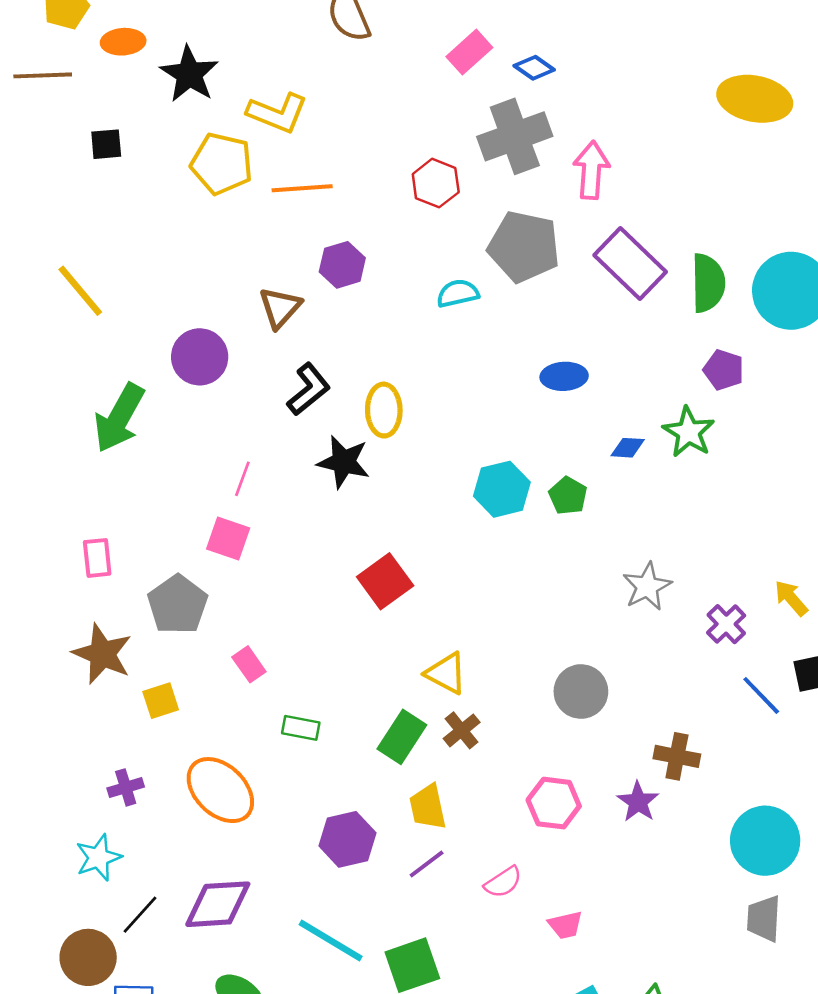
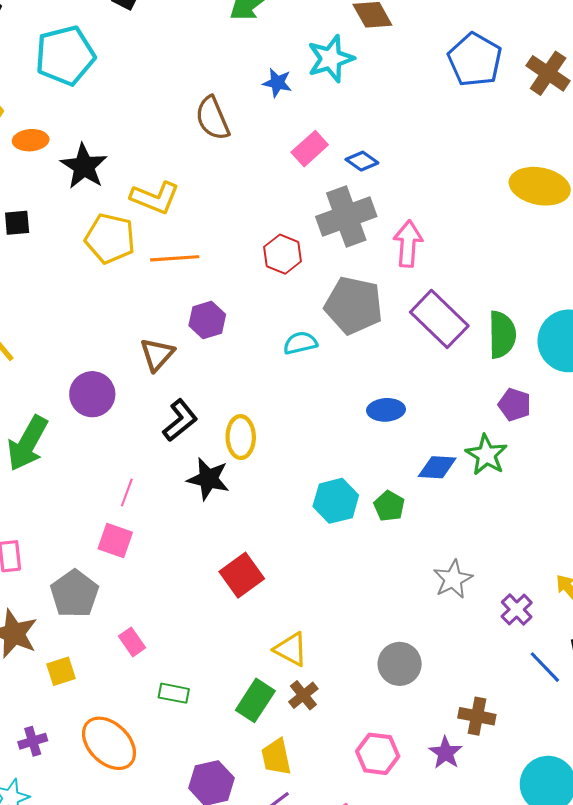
blue diamond: (628, 448) -> (437, 467), size x1.4

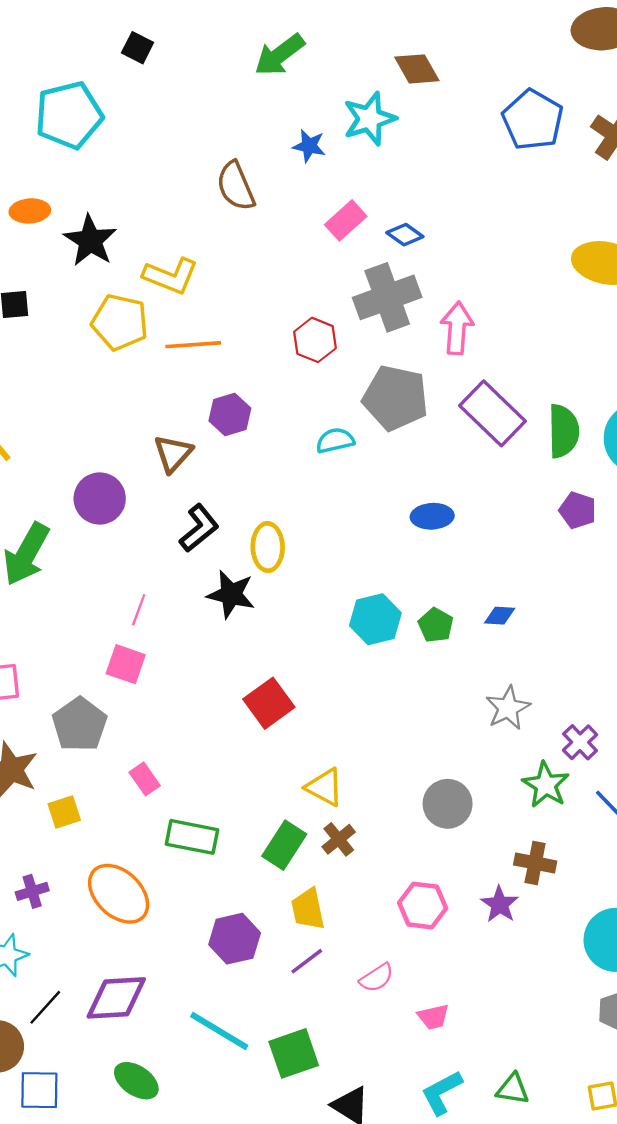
green star: (486, 455) -> (546, 785), moved
blue diamond: (437, 467) -> (500, 616), moved, size x0.7
green rectangle: (174, 693) -> (192, 837), size x1.5

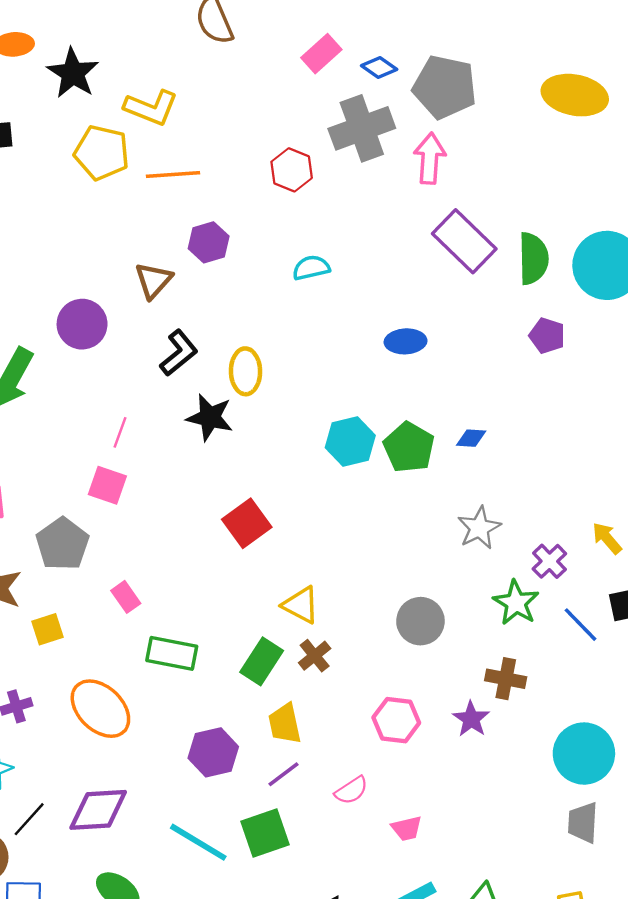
gray pentagon: (395, 398) -> (445, 87), moved
green pentagon: (436, 625) -> (409, 447), size x1.5
green square: (294, 1053) -> (265, 833), moved

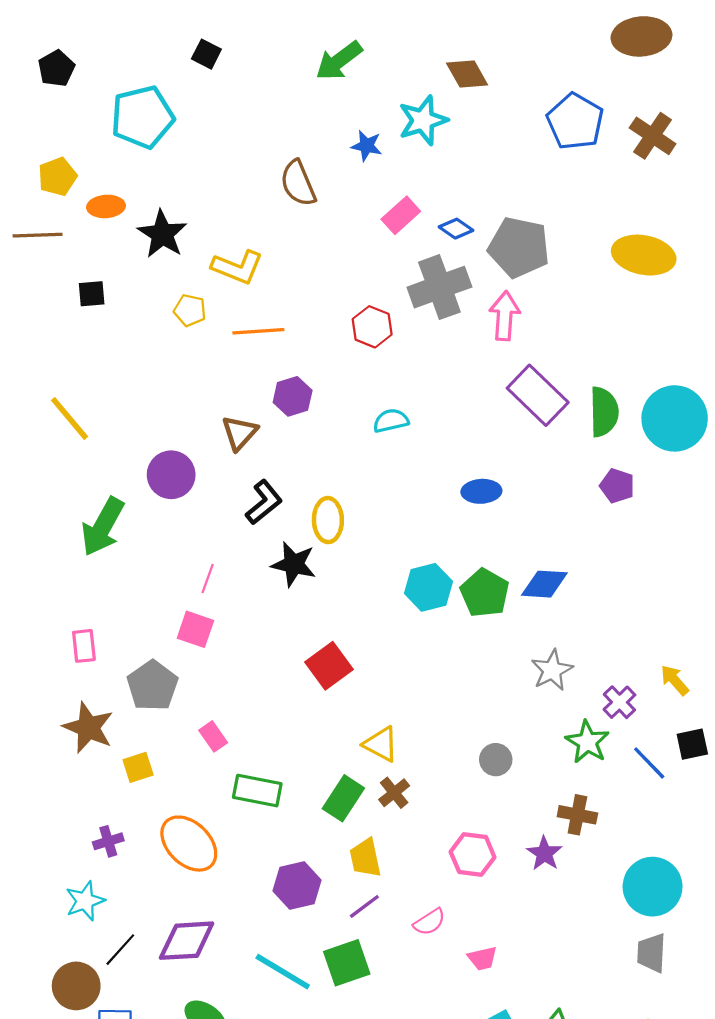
yellow pentagon: (102, 153) -> (190, 310), size x0.6
blue diamond: (471, 438) -> (544, 584), size x1.6
gray circle: (420, 621) -> (496, 760), size x0.7

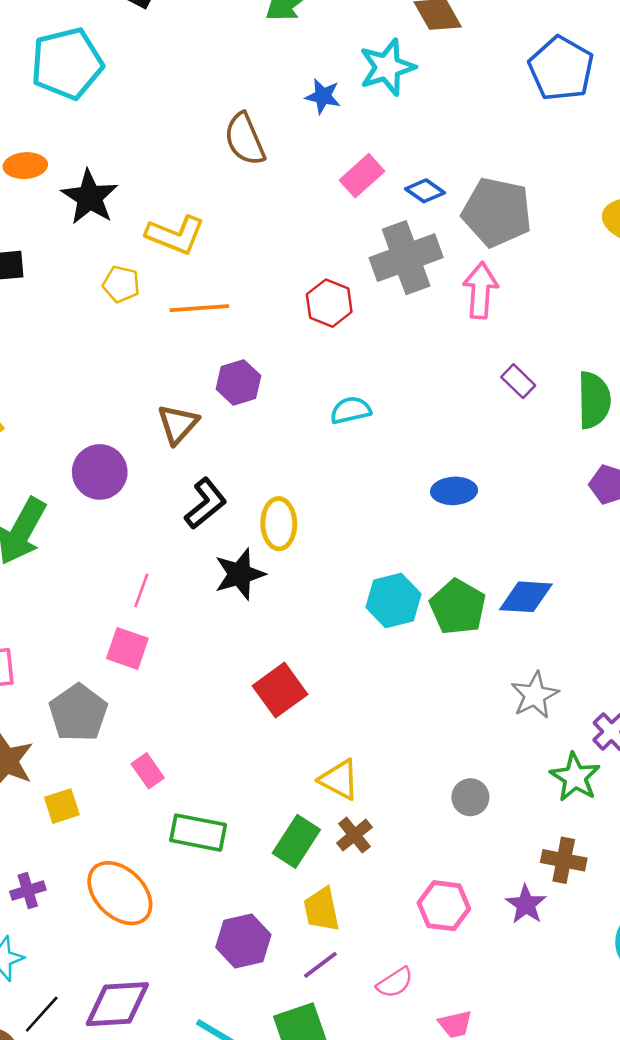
purple rectangle: (538, 395) -> (518, 381), size x0.5
black star: (294, 564) -> (240, 574), turned -30

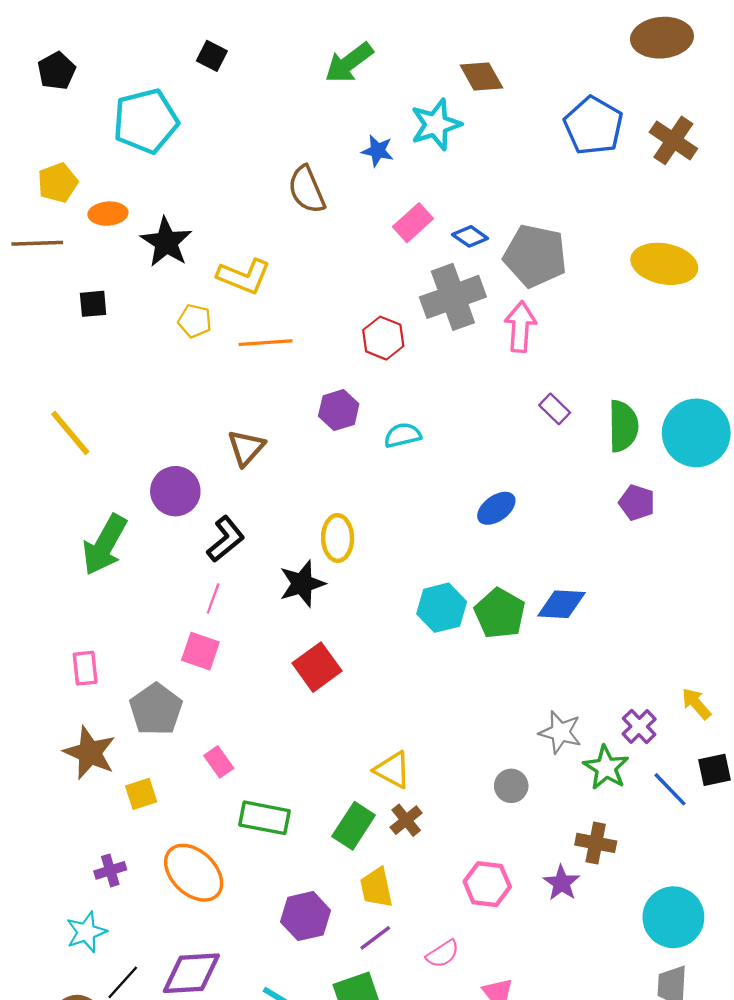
purple hexagon: (238, 382) -> (339, 410), moved
blue ellipse: (454, 491) -> (496, 508), turned -33
black L-shape: (206, 503) -> (226, 539), moved
red square: (280, 690) -> (317, 667), moved
gray star: (535, 695) -> (560, 732), moved, turned -30

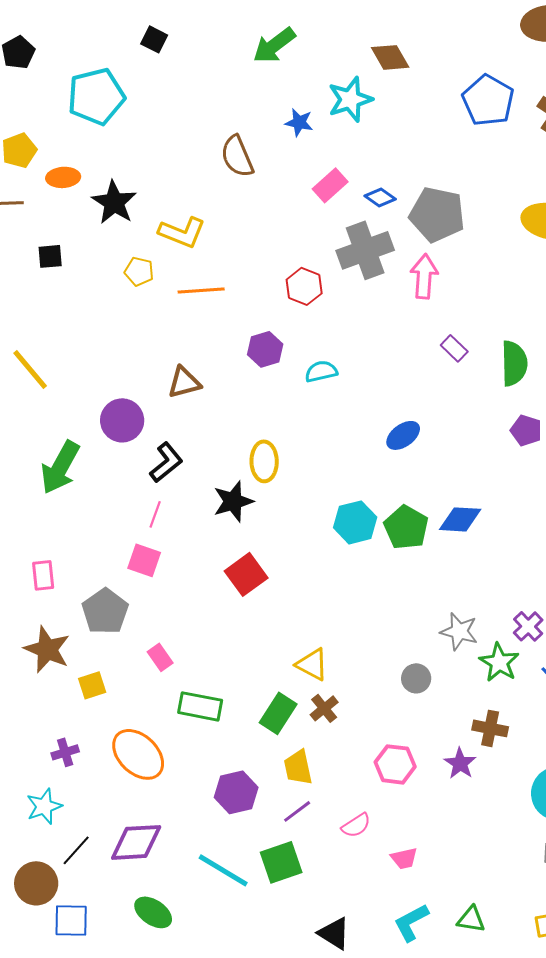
brown triangle: (246, 448) -> (184, 382), turned 33

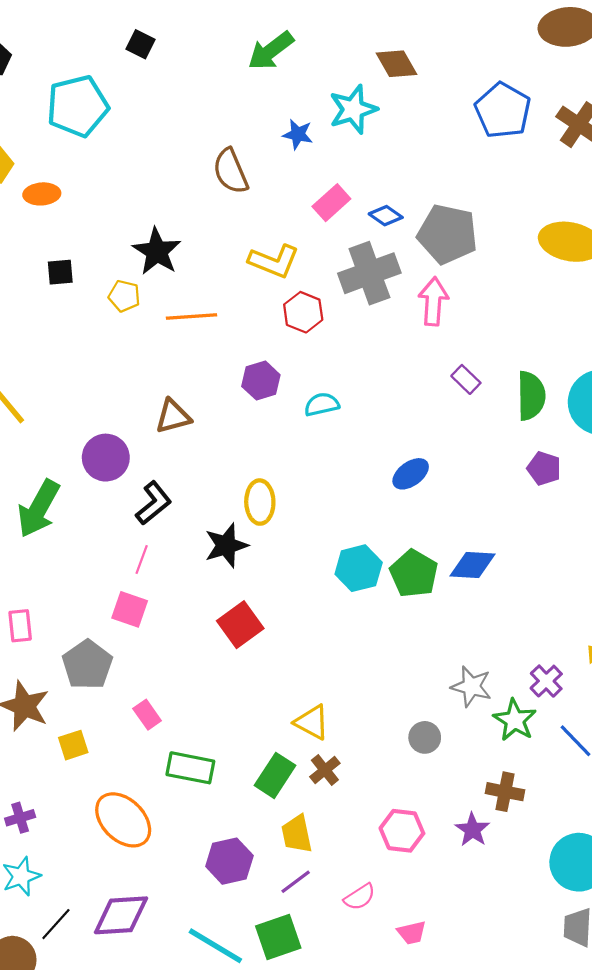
black star: (114, 202) -> (157, 251), moved
yellow L-shape: (182, 232) -> (274, 261), moved
black square: (50, 256) -> (60, 272), moved
purple cross: (65, 752) -> (20, 818), moved

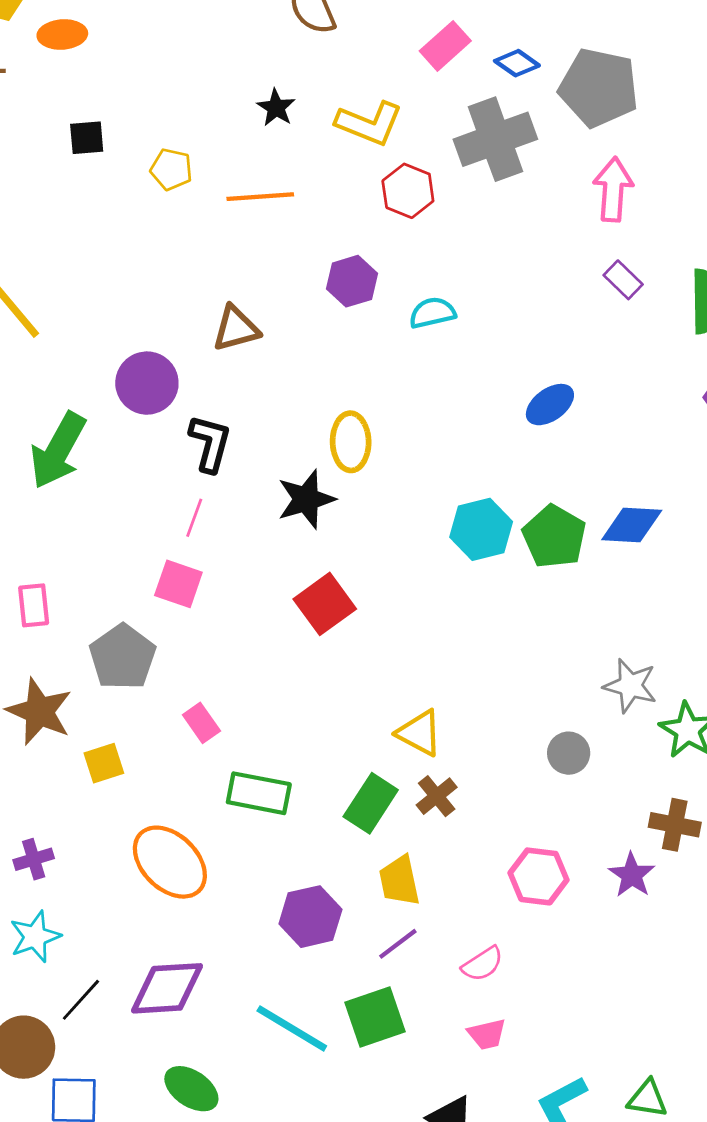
black star: (157, 251) -> (276, 108), moved, size x0.6
pink arrow: (433, 301) -> (613, 189), moved
black L-shape: (154, 503) -> (210, 443), turned -36
pink trapezoid: (412, 933) -> (487, 1034), moved

